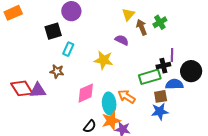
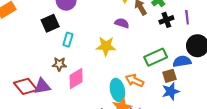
purple line: (172, 55) -> (187, 17), moved
black cross: (163, 66) -> (166, 20), moved
pink diamond: (86, 93) -> (76, 79), moved

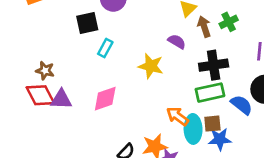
black cross: (166, 20) -> (214, 65), moved, size x1.5
blue semicircle: (182, 61) -> (242, 105), turned 36
brown star: (59, 64) -> (45, 71), moved
brown square: (169, 76) -> (212, 124), moved
cyan ellipse: (117, 90) -> (193, 129), moved

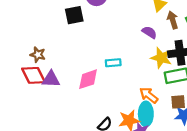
cyan rectangle: (105, 48) -> (113, 63), moved, turned 56
yellow star: (151, 66) -> (161, 58), moved
cyan ellipse: (193, 129) -> (146, 114), moved

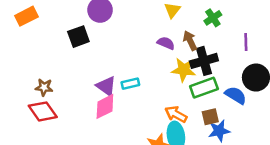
brown arrow: (173, 20) -> (190, 41), moved
purple triangle: (51, 79) -> (106, 86), moved, turned 42

